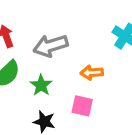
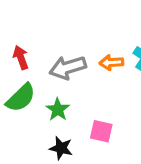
orange arrow: (92, 73) -> (111, 63), moved

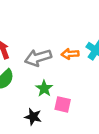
green star: (58, 110) -> (44, 88), moved

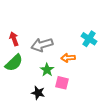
orange arrow: (70, 54) -> (68, 58), moved

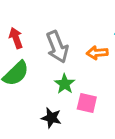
gray arrow: (42, 45) -> (57, 47), turned -95
orange arrow: (68, 58) -> (97, 53), moved

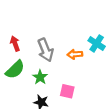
green star: (65, 84) -> (40, 77), moved

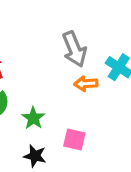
gray arrow: (45, 50) -> (74, 49), moved

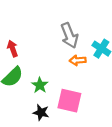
pink square: (74, 139) -> (69, 101), size x1.5

